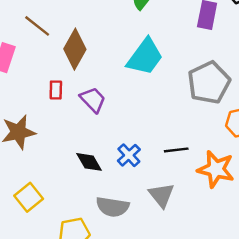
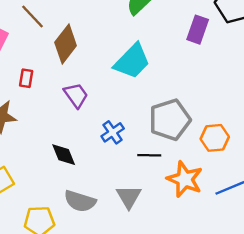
gray pentagon: (209, 83) -> (170, 120), moved
red rectangle: (56, 90) -> (26, 78), moved
blue cross: (129, 155) -> (113, 132), moved

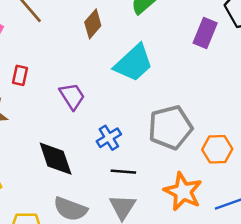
brown diamond: (66, 44) -> (93, 24), moved, size x0.7
black diamond: (64, 155) -> (56, 159), size x1.4
black line: (149, 155) -> (123, 172), moved

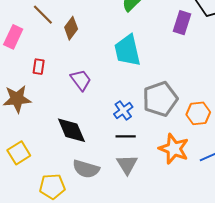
brown diamond: (93, 24) -> (71, 28), moved
cyan trapezoid: (134, 63) -> (127, 50), turned 124
blue cross: (109, 138) -> (123, 110), moved

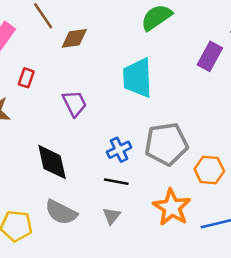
brown diamond: (71, 28) -> (74, 38), turned 35
gray triangle: (127, 164) -> (112, 216), size x0.7

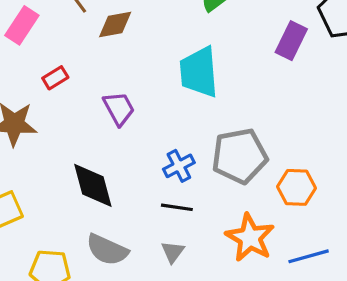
red rectangle: (26, 78) -> (55, 78), turned 42

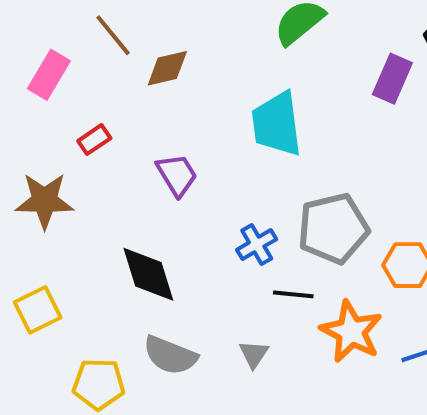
black line: (177, 207) -> (293, 294), moved

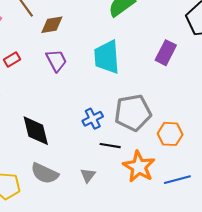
purple rectangle: (392, 79) -> (166, 53), moved
purple trapezoid: (177, 175) -> (56, 60), moved

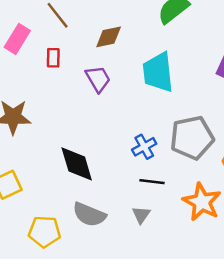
brown diamond: (52, 25) -> (109, 37), moved
red rectangle: (12, 59) -> (53, 58), moved, turned -56
black line: (110, 146) -> (152, 182), moved

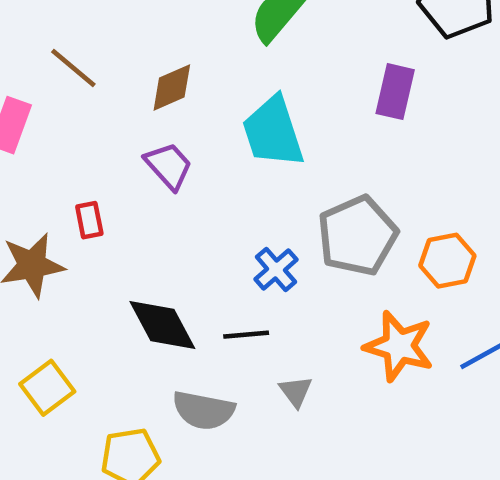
red rectangle: (53, 58) -> (89, 220), moved
black line: (152, 182) -> (246, 335), moved

